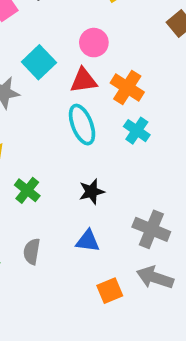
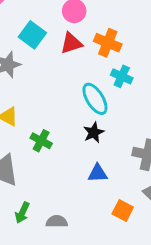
cyan ellipse: (82, 125) -> (95, 99), moved
gray semicircle: (32, 251) -> (57, 221), moved, turned 90
orange square: (110, 291) -> (123, 210), turned -30

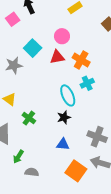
cyan cross: (122, 76) -> (87, 83), turned 32
orange square: (123, 210) -> (76, 171), size x1.5
green arrow: (22, 213) -> (18, 157), moved

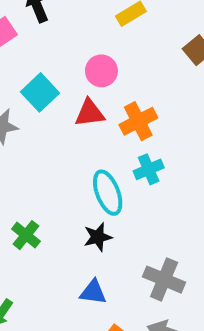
orange cross: (81, 60) -> (138, 121), turned 30

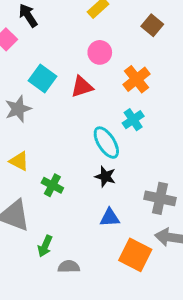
pink circle: (101, 71) -> (100, 52), moved
orange cross: (138, 121) -> (136, 79), moved
black star: (98, 237) -> (105, 177), turned -30

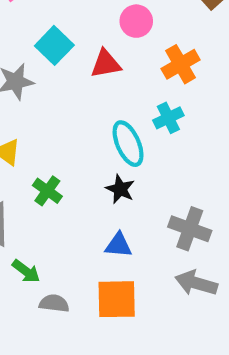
green arrow: (45, 246) -> (26, 271), turned -85
orange square: (135, 255) -> (117, 299), moved, turned -36

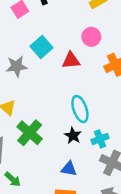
cyan cross: (168, 118) -> (100, 139), moved
green cross: (47, 191) -> (30, 133), size x1.5

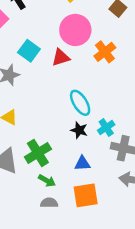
pink circle: (91, 37) -> (75, 30), size x1.6
green cross: (30, 133) -> (38, 153), moved, turned 30
green arrow: (13, 179) -> (47, 181), moved

